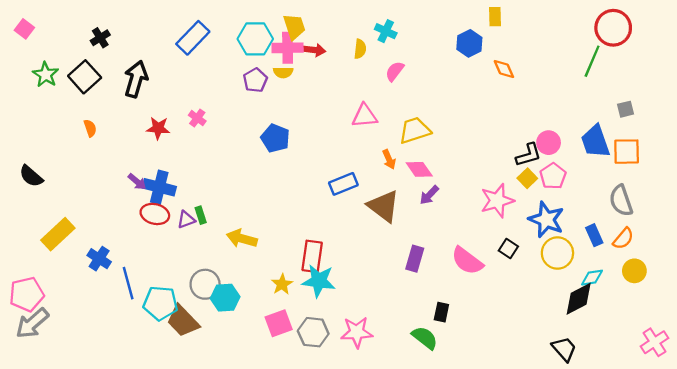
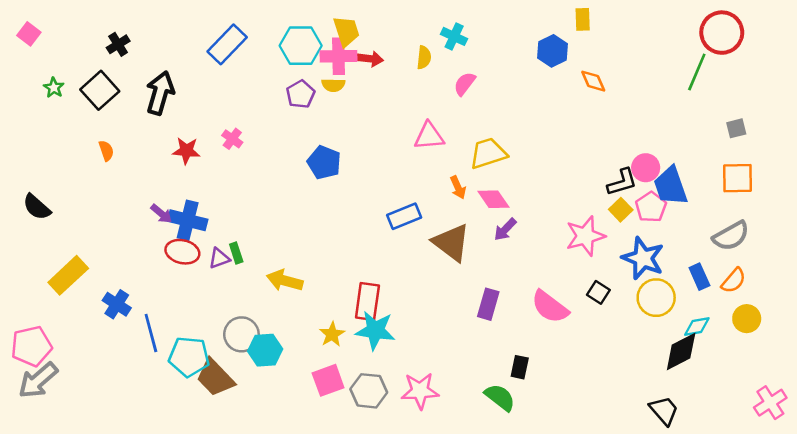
green star: (46, 75) -> (54, 88), size x0.7
blue trapezoid: (595, 141) -> (671, 186), moved
gray semicircle: (621, 201) -> (731, 236), turned -100

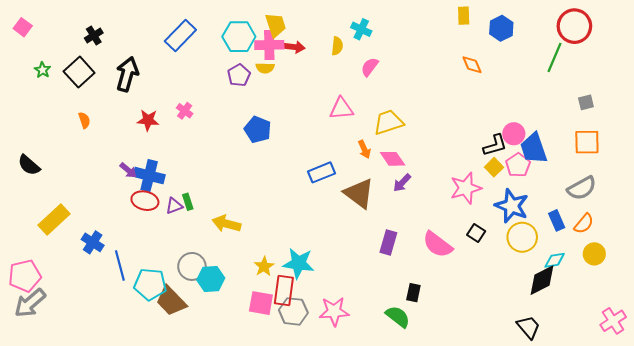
blue hexagon: (552, 51) -> (501, 28), moved
red rectangle: (367, 302) -> (284, 290), moved
pink square: (328, 380) -> (261, 303), turned 30

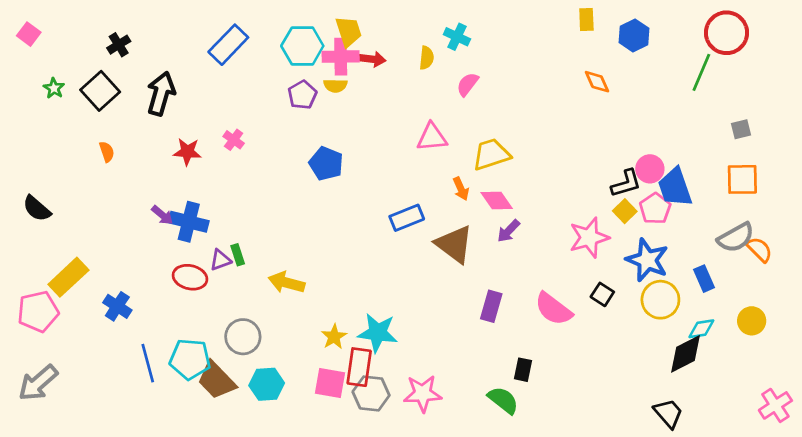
red ellipse: (145, 201) -> (190, 277), moved
orange semicircle: (584, 224) -> (760, 249), moved, turned -85
blue line: (120, 265) -> (148, 363), moved
pink pentagon: (25, 276) -> (38, 312), moved
cyan hexagon: (211, 279) -> (267, 384), moved

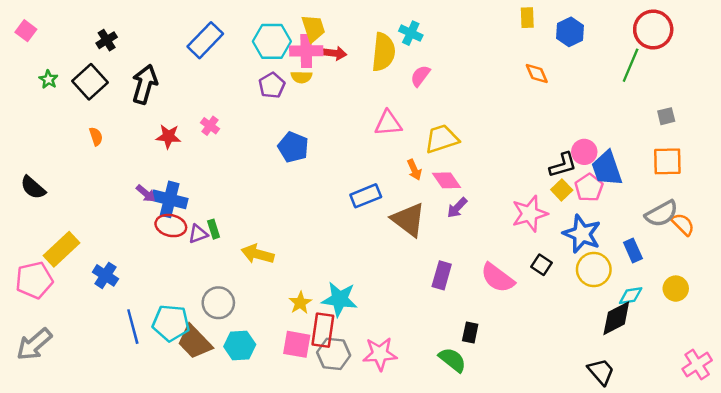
yellow semicircle: (427, 58) -> (383, 52), size x1.8
red ellipse: (190, 277) -> (171, 226), moved

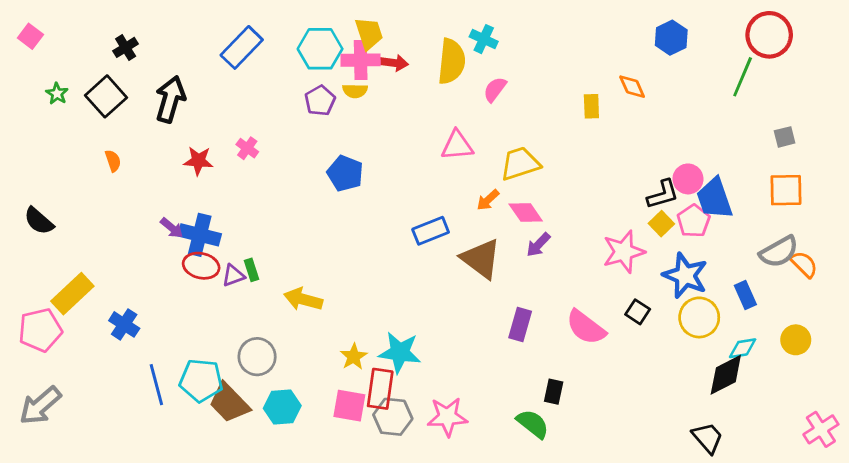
yellow rectangle: (527, 18) -> (591, 106), moved
orange arrow: (414, 170) -> (488, 200), turned 72

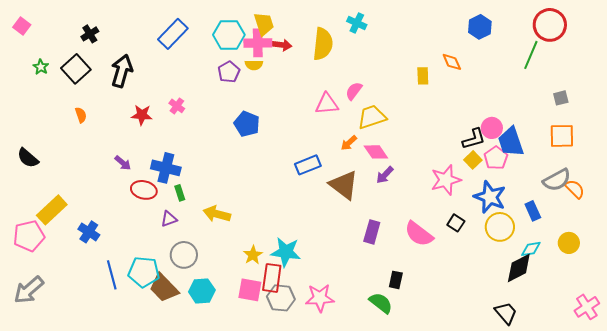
cyan cross: (484, 39) -> (357, 23), moved
pink semicircle: (495, 89) -> (354, 91), moved
blue cross: (200, 235) -> (166, 168), moved
purple triangle: (233, 275) -> (169, 219), moved

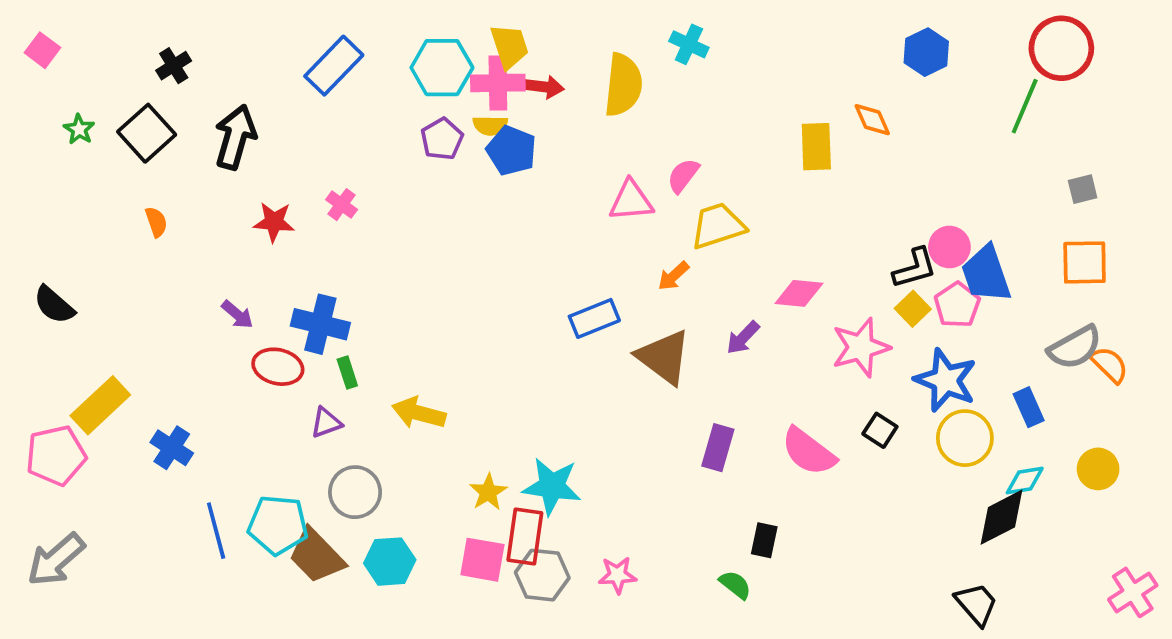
yellow rectangle: (423, 76) -> (816, 147), size x1.4
blue pentagon: (247, 124) -> (511, 151), moved
pink diamond: (376, 152) -> (799, 293), moved, turned -50
pink star: (320, 298) -> (618, 575), size x0.7
green semicircle: (381, 303) -> (735, 585), size x0.7

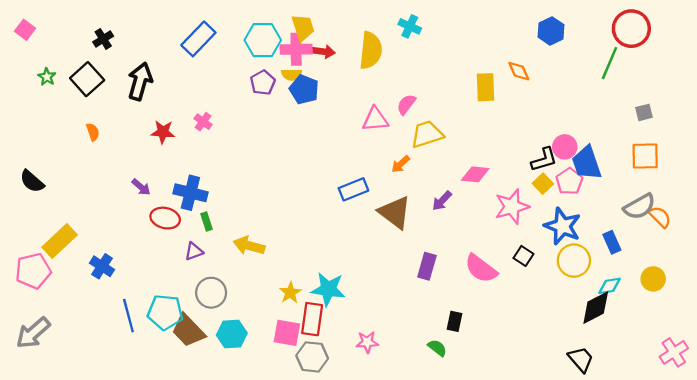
gray hexagon: (542, 575) -> (312, 357), moved

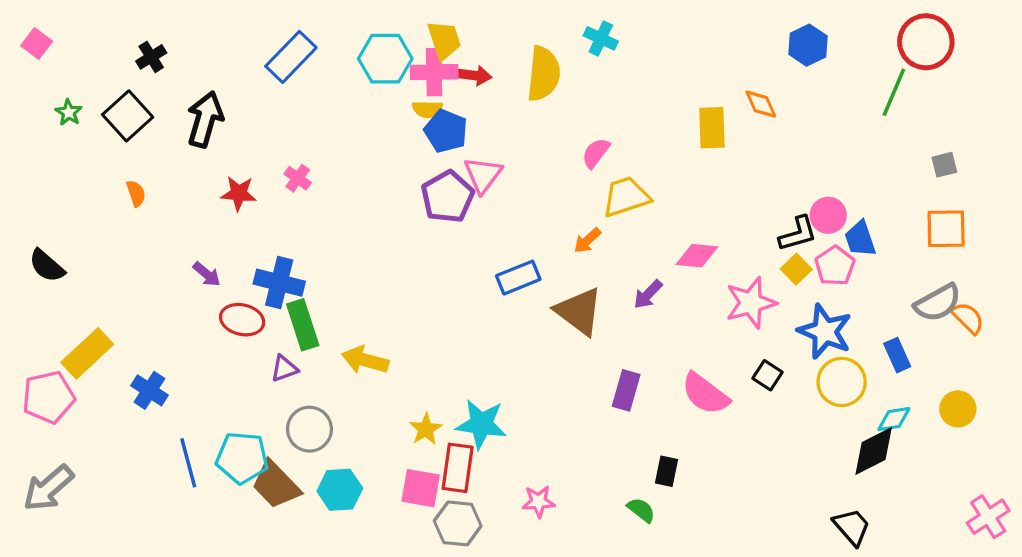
purple pentagon: (263, 83) -> (448, 197), moved, size x1.4
pink triangle: (375, 119) -> (483, 175), moved, turned -48
blue trapezoid: (587, 163) -> (860, 239), size x0.7
green rectangle: (207, 222) -> (303, 325), size x1.8

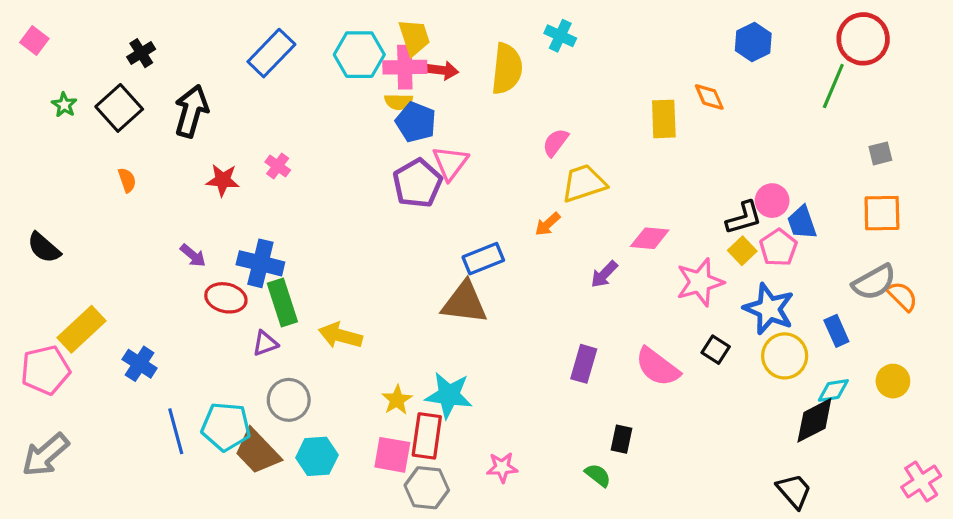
brown triangle: (579, 311) -> (464, 303), moved, turned -30

